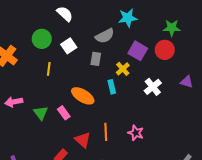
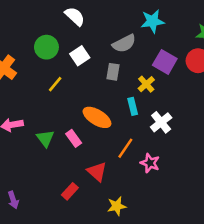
yellow line: (49, 69) -> (55, 84), turned 32
white cross: (153, 87) -> (161, 122), moved
orange line: (106, 132) -> (125, 148), moved, turned 36
pink star: (136, 133) -> (150, 163), moved

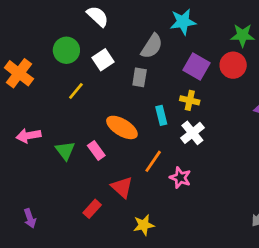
gray semicircle: (124, 43) -> (152, 46), turned -30
yellow cross: (146, 84) -> (190, 100), moved, turned -35

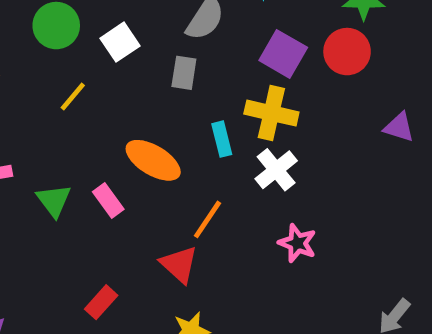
yellow cross: (190, 100) -> (271, 113), size x1.5
pink star: (180, 178) -> (297, 243), moved
red triangle: (122, 187) -> (179, 264), moved

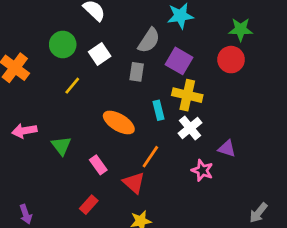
purple square: (283, 54) -> (179, 61), moved
purple triangle: (399, 127) -> (227, 148), moved
pink rectangle: (108, 201) -> (98, 165), moved

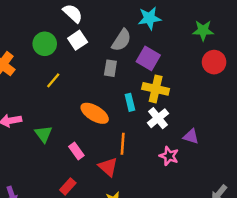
white square: (100, 54) -> (78, 40), moved
red circle: (231, 60) -> (214, 62), moved
orange line: (150, 157) -> (123, 144), turned -30

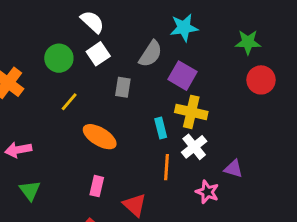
gray rectangle: (110, 68) -> (123, 87), moved
orange ellipse: (95, 113) -> (100, 137), moved
green triangle: (43, 134) -> (30, 190), moved
orange line: (123, 144) -> (167, 167), moved
pink rectangle: (76, 151) -> (97, 186), turned 49

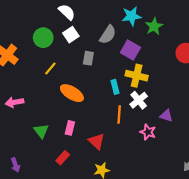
green star: (248, 42) -> (154, 26), moved, turned -30
green triangle: (30, 190) -> (41, 131), moved

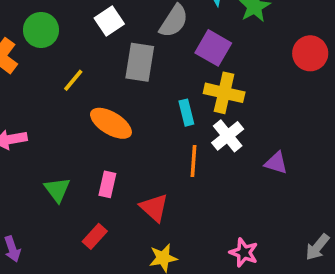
green circle: (43, 38) -> (41, 30), moved
gray rectangle: (88, 58) -> (140, 62), size x1.5
pink star: (148, 132) -> (244, 253), moved

